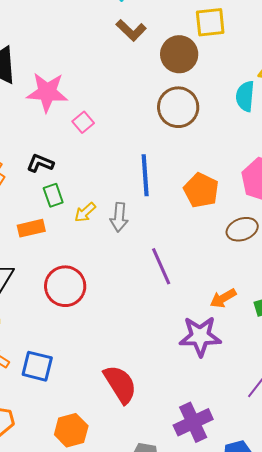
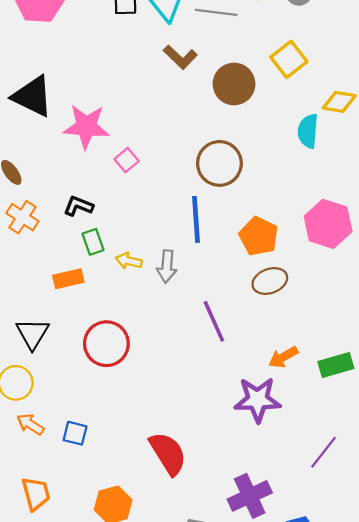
yellow square: (210, 22) -> (289, 59), moved, turned -32
brown circle: (178, 107) -> (219, 163), moved
yellow arrow: (85, 212) -> (129, 261), turned 55
brown ellipse: (242, 229) -> (270, 281), moved
blue square: (37, 366) -> (75, 433), size x0.7

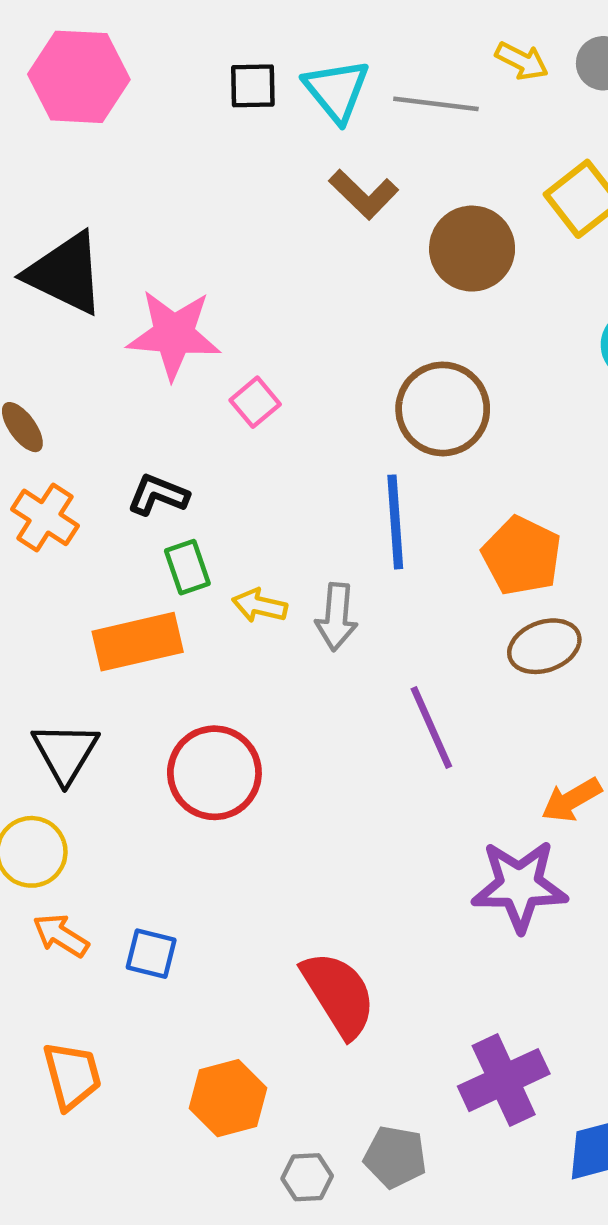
orange rectangle: (68, 279) -> (138, 642), size x1.4

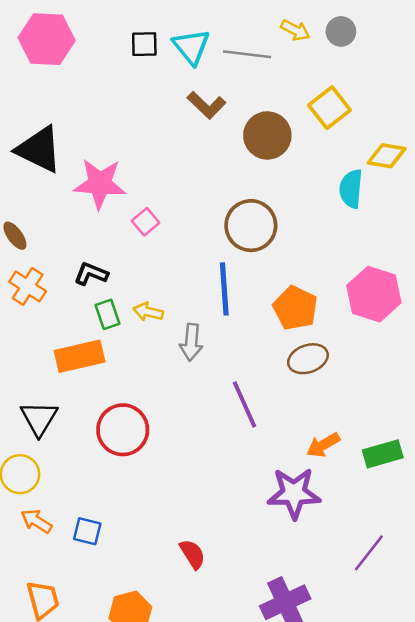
yellow arrow: (260, 606) -> (148, 312), moved
red semicircle: (339, 994) -> (193, 554), size x0.6

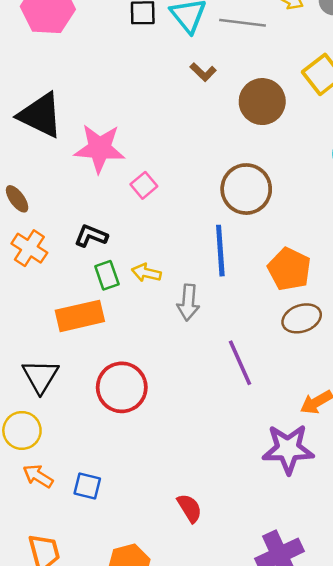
brown L-shape: (206, 105) -> (203, 72), size x0.7

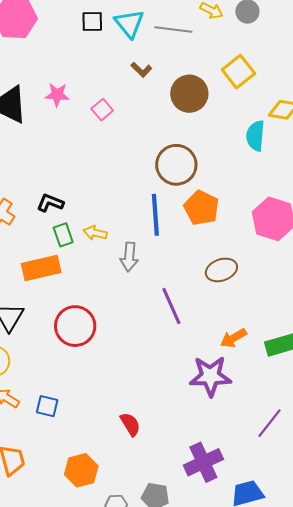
pink star: (100, 148) -> (57, 95), moved, size x0.6
pink square: (144, 185) -> (102, 110), moved
orange pentagon: (289, 269) -> (201, 208), moved

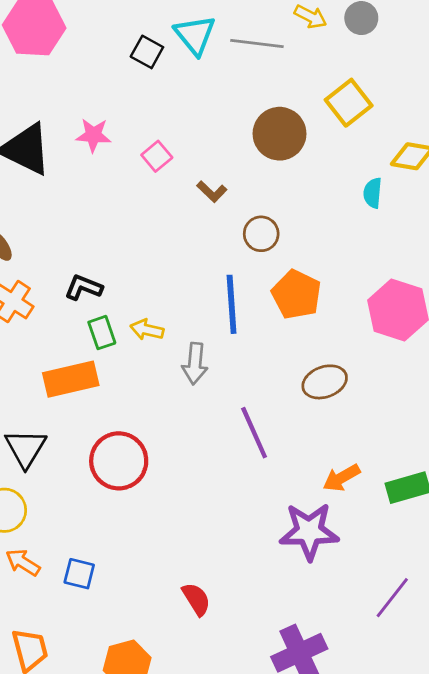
black square: (92, 22) -> (147, 52), moved, turned 30
brown L-shape: (141, 70) -> (212, 192), moved
cyan semicircle: (255, 136) -> (373, 193), size x0.7
brown circle: (176, 165) -> (261, 234), size x0.6

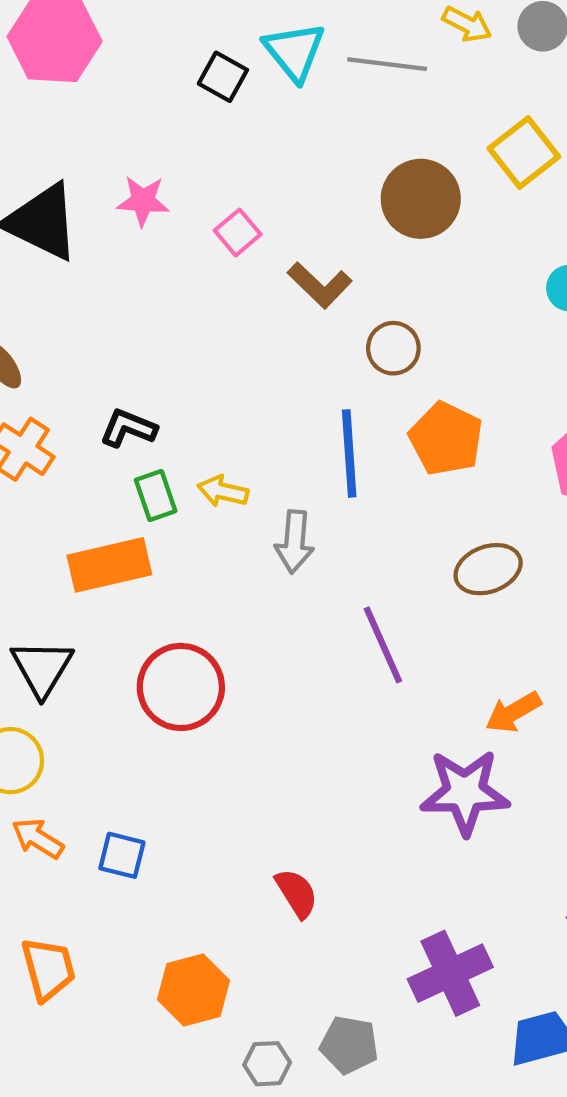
brown L-shape: (212, 192) -> (320, 285), size x1.4

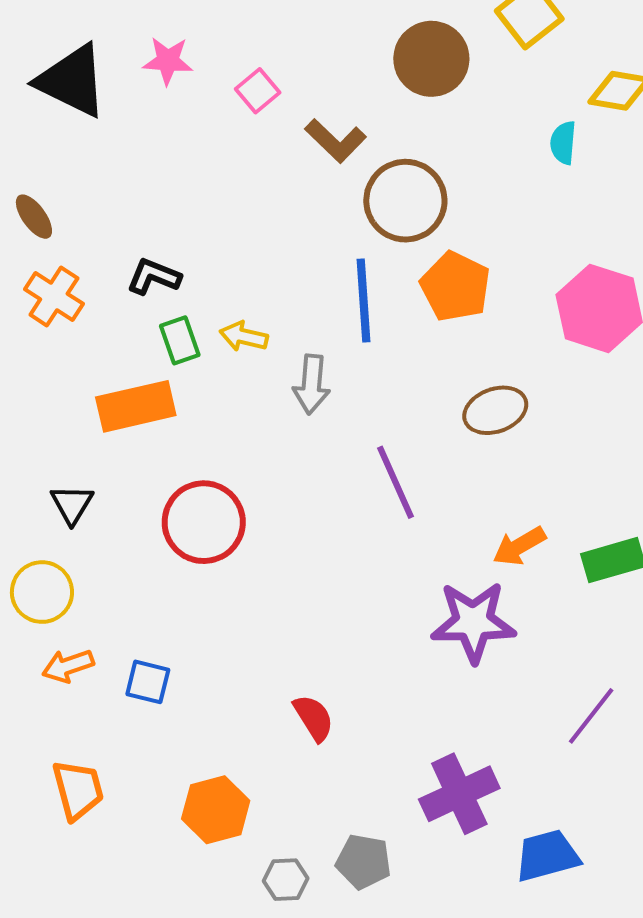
brown circle: (393, 348) -> (405, 201), size x1.6
black triangle: (42, 668) -> (72, 504), size x0.7
orange arrow: (38, 838) -> (68, 666), turned -51

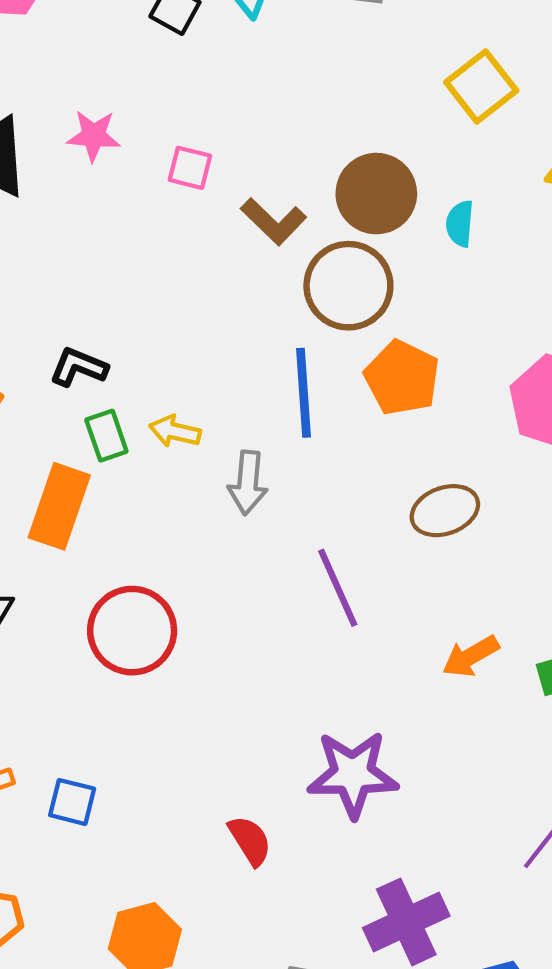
brown circle: (431, 59) -> (376, 194), moved
pink square: (258, 91) -> (190, 168), turned -36
cyan semicircle: (563, 143) -> (460, 224), moved
orange rectangle: (136, 406) -> (59, 506), turned -58
purple star: (473, 622) -> (353, 774), moved

